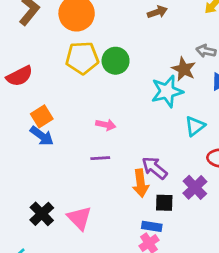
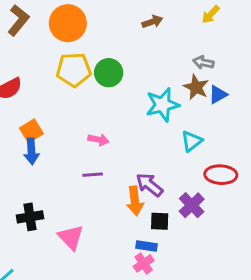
brown star: (184, 69) -> (196, 87), moved
blue arrow: (42, 136) -> (31, 151), turned 50
black cross: (42, 214) -> (30, 217), moved, turned 35

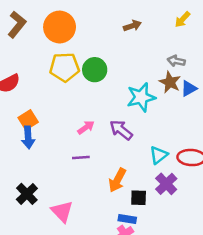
pink arrow: (98, 140) -> (86, 127), turned -48
cyan triangle: (192, 141) -> (159, 155), moved
purple arrow: (149, 185) -> (121, 130), moved
orange arrow: (135, 201) -> (117, 180), turned 35
black cross: (30, 217) -> (27, 194), turned -35

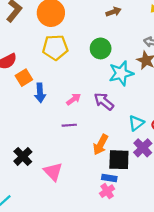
green circle: (95, 70) -> (101, 48), moved
orange square: (28, 120) -> (24, 78), moved
blue arrow: (28, 137) -> (40, 93), moved
black square: (139, 198) -> (119, 160), size x1.5

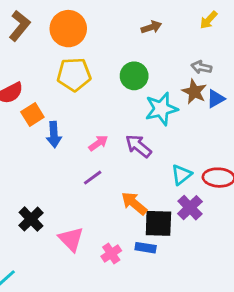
purple line: (69, 125) -> (93, 178), turned -32
orange arrow: (101, 145) -> (134, 203), turned 102
pink cross: (107, 191) -> (111, 253), moved

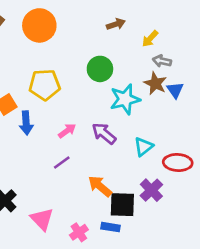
yellow arrow: (209, 20) -> (150, 39), moved
yellow pentagon: (74, 74) -> (45, 85), moved
blue triangle: (216, 99) -> (175, 90), turned -36
cyan triangle: (181, 175) -> (143, 147), moved

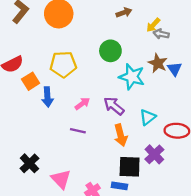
gray arrow: (162, 61) -> (161, 34), moved
cyan star: (125, 99) -> (132, 77), turned 30
purple line: (62, 162) -> (78, 131), turned 49
orange arrow: (100, 186) -> (121, 135), moved, turned -145

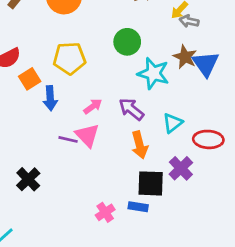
blue triangle: (175, 69) -> (206, 64), size x1.5
purple line: (78, 131) -> (68, 139), moved
pink triangle: (61, 179) -> (87, 135), moved

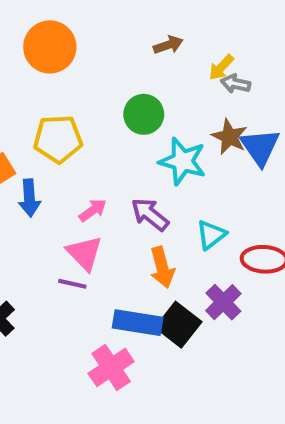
purple line: (68, 139) -> (72, 284), moved
black square: (151, 183) -> (178, 325), turned 36
blue rectangle: (138, 207) -> (138, 323), moved, size x1.6
pink cross: (105, 212) -> (111, 367), size x1.5

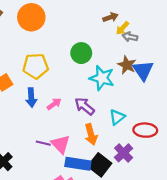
brown arrow: (168, 45) -> (111, 17), moved
blue arrow: (29, 198) -> (31, 98), moved
pink triangle: (85, 253) -> (61, 144), moved

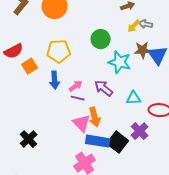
yellow arrow: (122, 28) -> (134, 26), moved
brown star: (127, 65) -> (143, 50), turned -30
cyan triangle: (117, 117) -> (134, 98), turned 35
orange arrow: (91, 134) -> (95, 117), moved
purple line: (43, 143) -> (78, 98), moved

